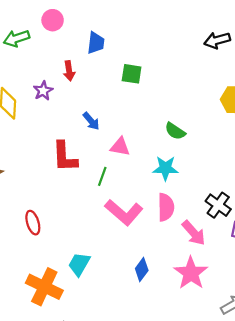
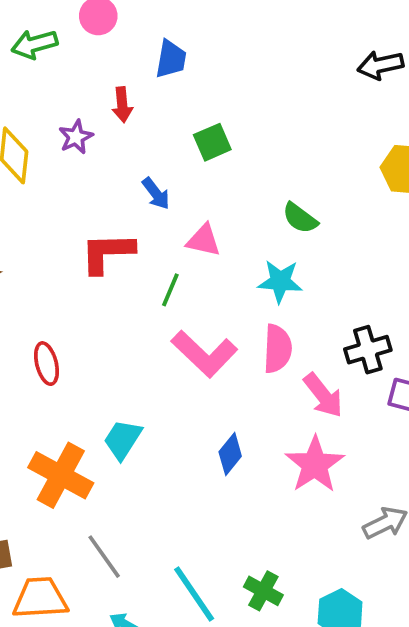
green square: (132, 74) -> (212, 142), moved, turned -35
red L-shape: (65, 157) -> (107, 253), turned 88
black cross: (218, 205) -> (368, 350), turned 35

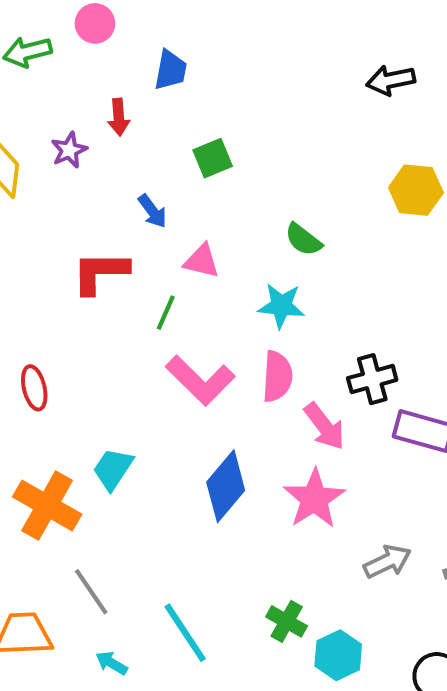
blue diamond: (230, 454) -> (226, 486), size x1.6
green cross: (263, 591) -> (287, 621), moved

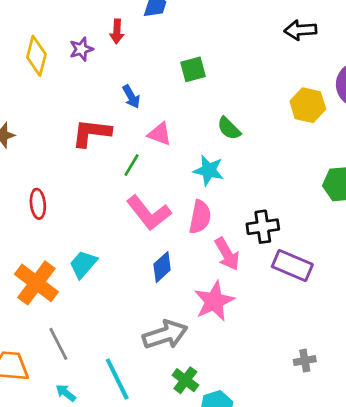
green square: (213, 158) -> (193, 69), moved
blue diamond: (226, 486) -> (162, 267), moved, size x0.7
gray arrow: (387, 562) -> (165, 335), moved, size x1.4

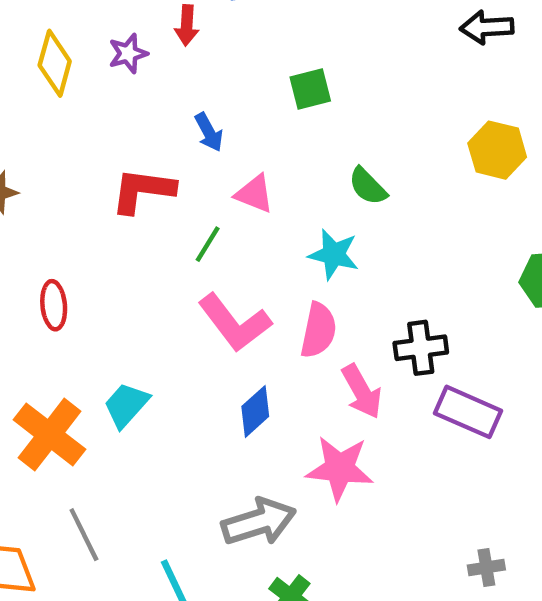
pink star: (214, 301) -> (340, 468), turned 30

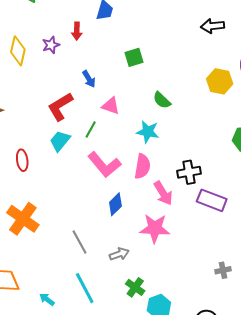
red L-shape: (143, 190) -> (60, 107), turned -36
cyan trapezoid: (126, 405) -> (60, 141), moved
gray arrow: (259, 522) -> (119, 254), size x0.6
gray line: (84, 535) -> (79, 242), moved

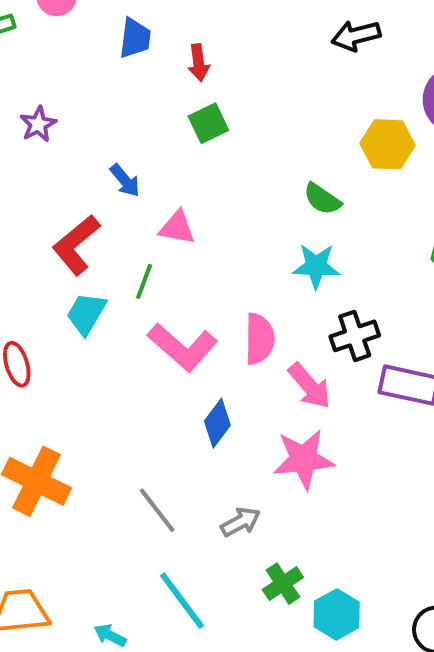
red arrow: (77, 31) -> (199, 63), moved
green semicircle: (162, 100) -> (322, 199), moved
cyan star: (148, 132) -> (316, 266), moved
green cross: (135, 287) -> (283, 584), turned 30

